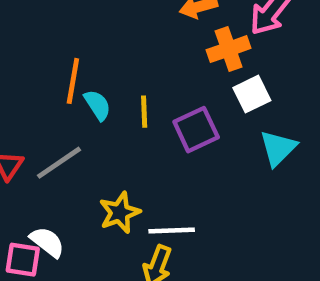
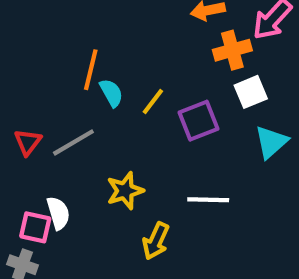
yellow line: (144, 112) -> (153, 101), turned 36
white line: (172, 230) -> (208, 200), moved
white semicircle: (47, 242) -> (58, 213), turned 32

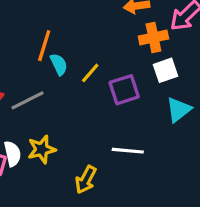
yellow star: (125, 191) -> (42, 149), moved

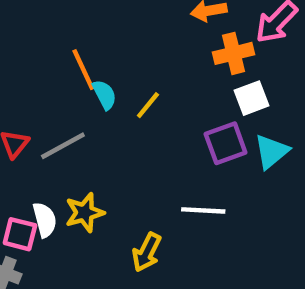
orange line: (44, 46) -> (83, 70), turned -40
purple square: (124, 90) -> (226, 143), moved

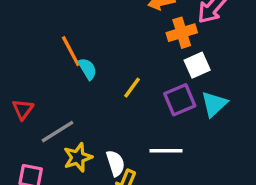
yellow line: (148, 105) -> (132, 88), moved
gray line: (63, 146) -> (58, 132), moved
white semicircle: (45, 220) -> (115, 163), moved

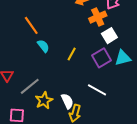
orange line: (71, 51) -> (31, 25), moved
cyan triangle: (214, 104) -> (123, 58), turned 36
white line: (166, 151) -> (97, 90), turned 36

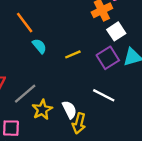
yellow line: (72, 54) -> (73, 54), turned 40

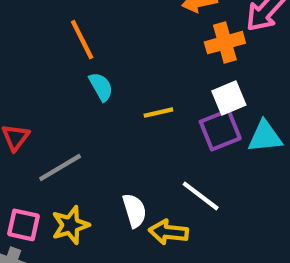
white square: (116, 31) -> (229, 98), moved
yellow star: (42, 110) -> (70, 225), moved
yellow arrow: (79, 123) -> (168, 232), moved, turned 72

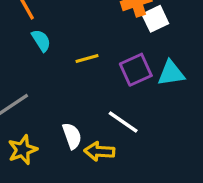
white square: (229, 98) -> (155, 19), moved

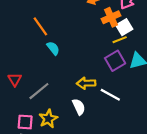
yellow line: (87, 59) -> (120, 40), moved
yellow arrow: (99, 151) -> (86, 83), moved

